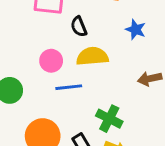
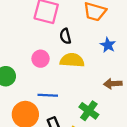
blue line: (69, 87) -> (48, 95), moved
green cross: (109, 119) -> (89, 111), moved

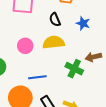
black semicircle: (65, 36) -> (55, 20), moved
green cross: (89, 111) -> (74, 69), moved

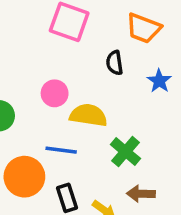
yellow semicircle: (54, 42) -> (88, 115), moved
brown arrow: (93, 57) -> (141, 194), moved

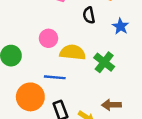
green cross: (125, 152) -> (104, 62), moved

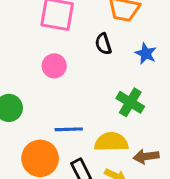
pink circle: (48, 38) -> (54, 66), moved
yellow semicircle: (73, 52) -> (111, 142), moved

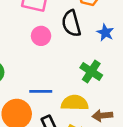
black semicircle: (103, 44) -> (71, 23), size x1.5
pink circle: (54, 66) -> (41, 36), moved

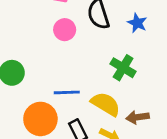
yellow semicircle: (75, 103) -> (106, 104), turned 32

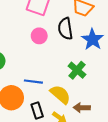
blue star: (137, 23) -> (93, 39), size x1.5

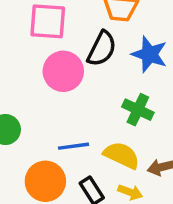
black semicircle: (65, 29) -> (102, 49), turned -130
pink circle: (39, 36) -> (63, 71), size x1.5

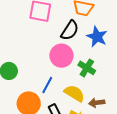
pink circle: (63, 71) -> (61, 56), moved
blue line: (74, 146) -> (47, 85), turned -60

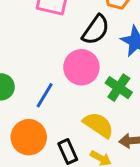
blue line: (47, 85) -> (45, 95), moved

